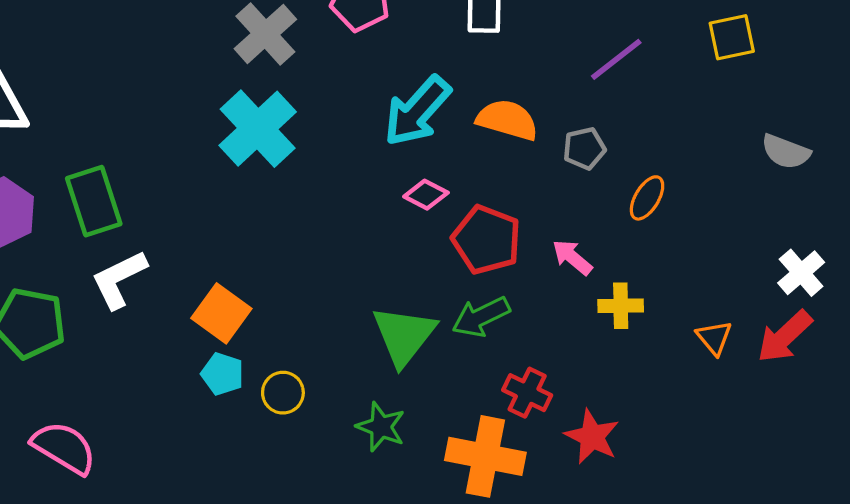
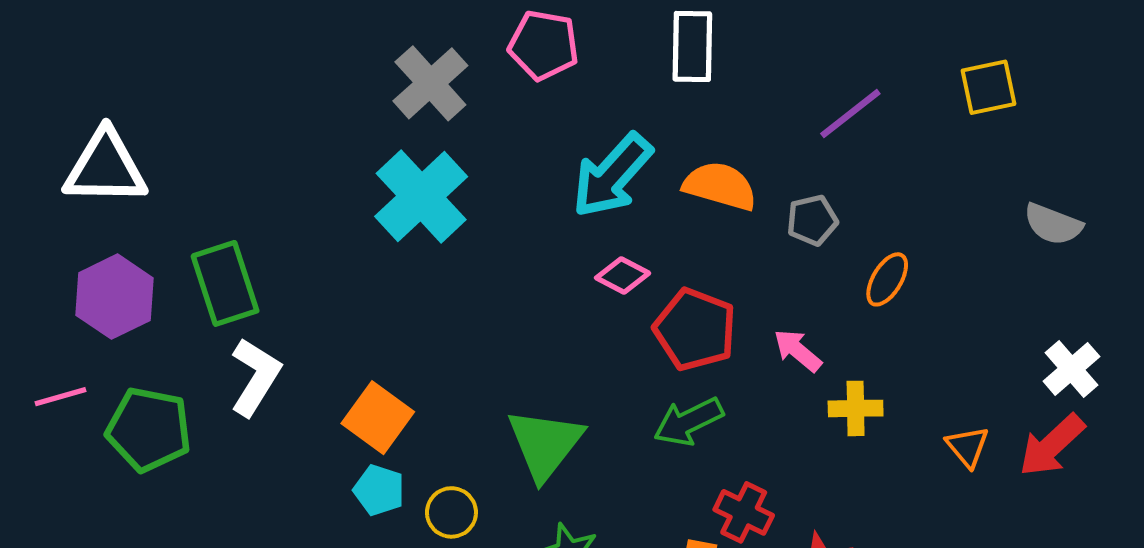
white L-shape: (119, 279) -> (255, 377), turned 148
green triangle: (404, 335) -> (545, 444), moved

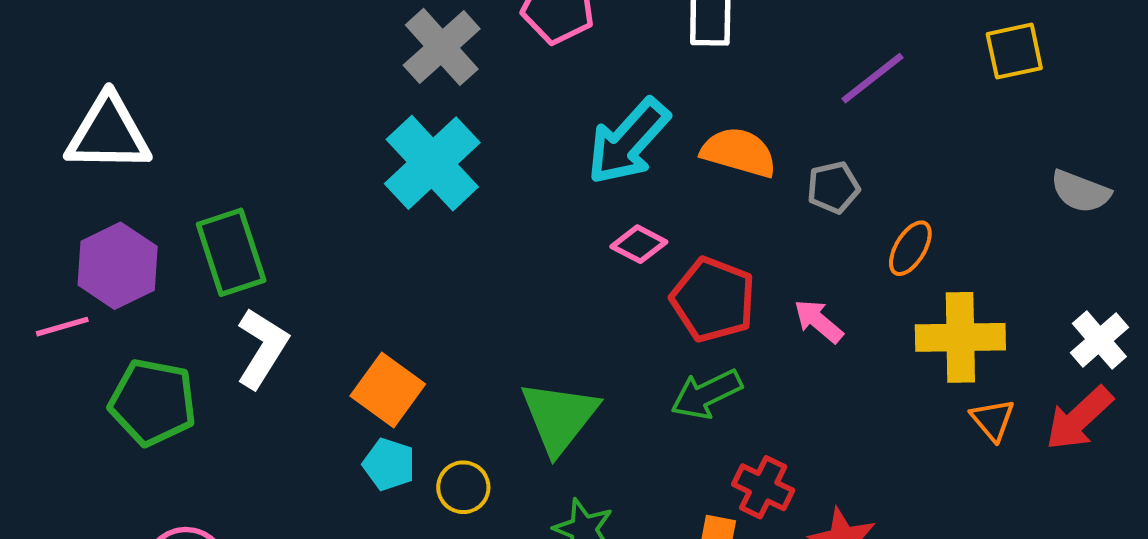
pink line: (61, 397) -> (62, 327), moved
yellow cross: (856, 408) -> (960, 337), moved, size x1.6

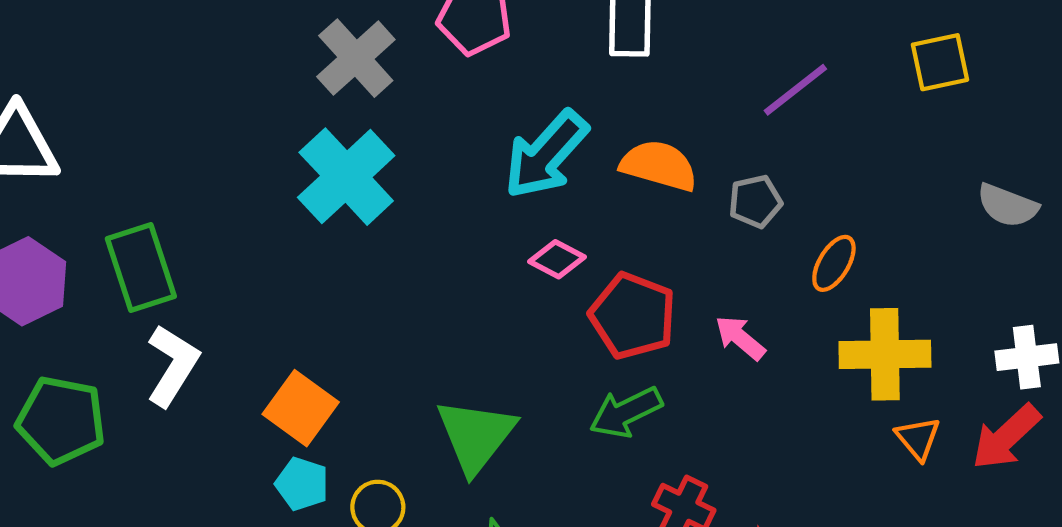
white cross: (1099, 340) -> (1027, 357), turned 34

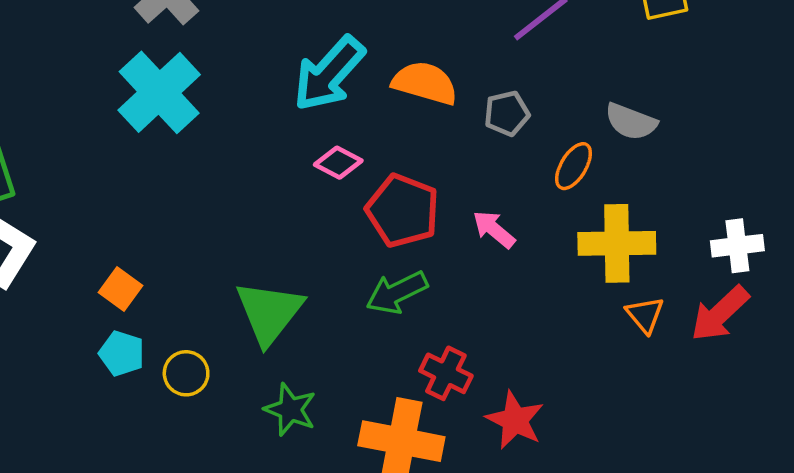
gray semicircle: (1008, 206) -> (631, 122), moved
orange square: (301, 408) -> (121, 289), size x0.7

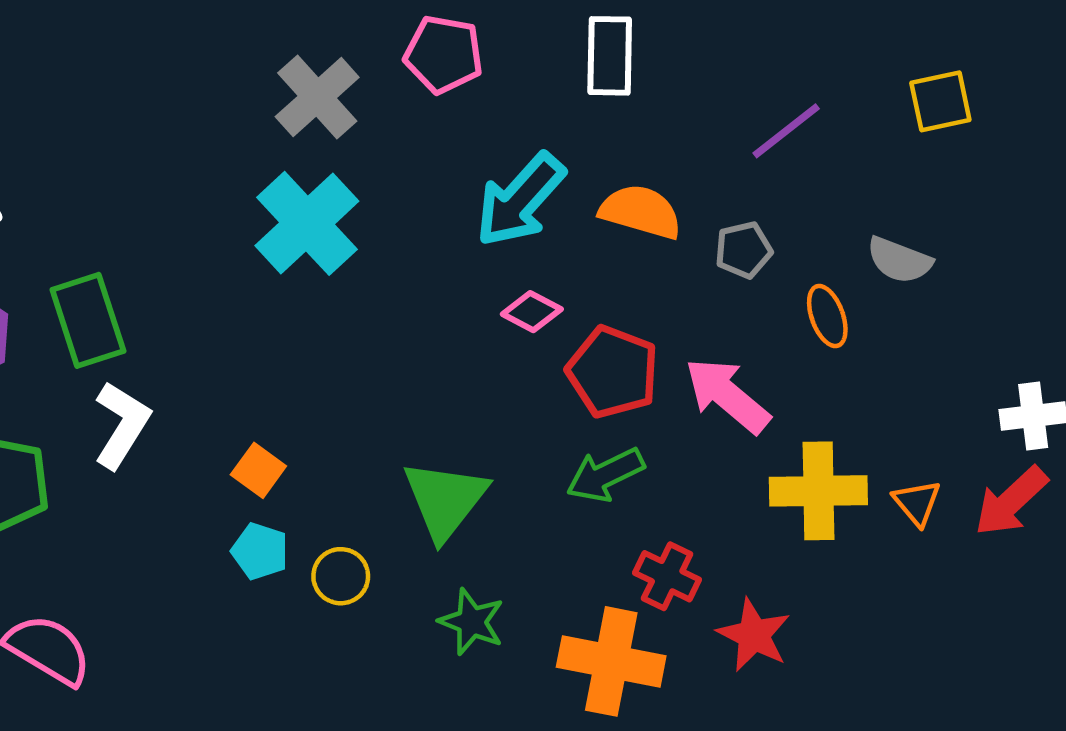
orange ellipse: (574, 166) -> (827, 316), turned -51
pink arrow: (494, 229) -> (727, 395), size x1.6
yellow cross: (617, 243) -> (818, 491), moved

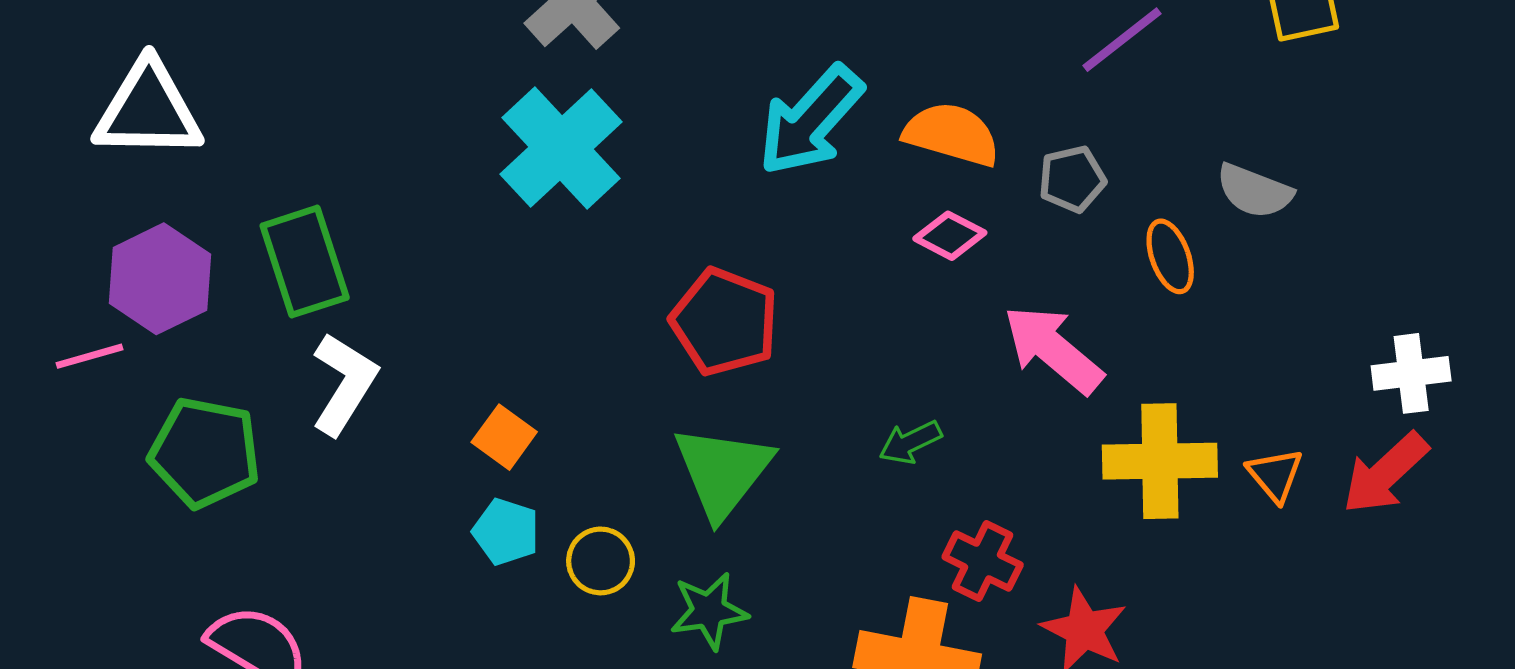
pink diamond: (532, 312) -> (950, 236), moved
red pentagon: (613, 372) -> (724, 322), moved
green arrow: (605, 475) -> (910, 442), size x0.7
green star: (472, 622) -> (709, 611), moved, turned -30

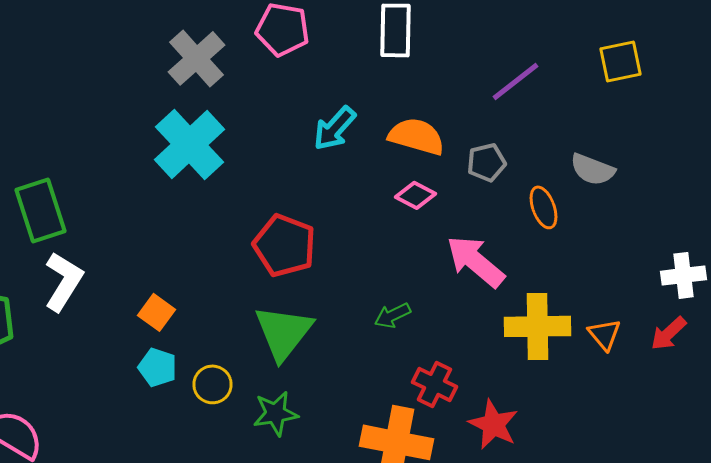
cyan arrow: (811, 120) -> (334, 128), size x0.7
red arrow: (1385, 473) -> (668, 333), size x0.7

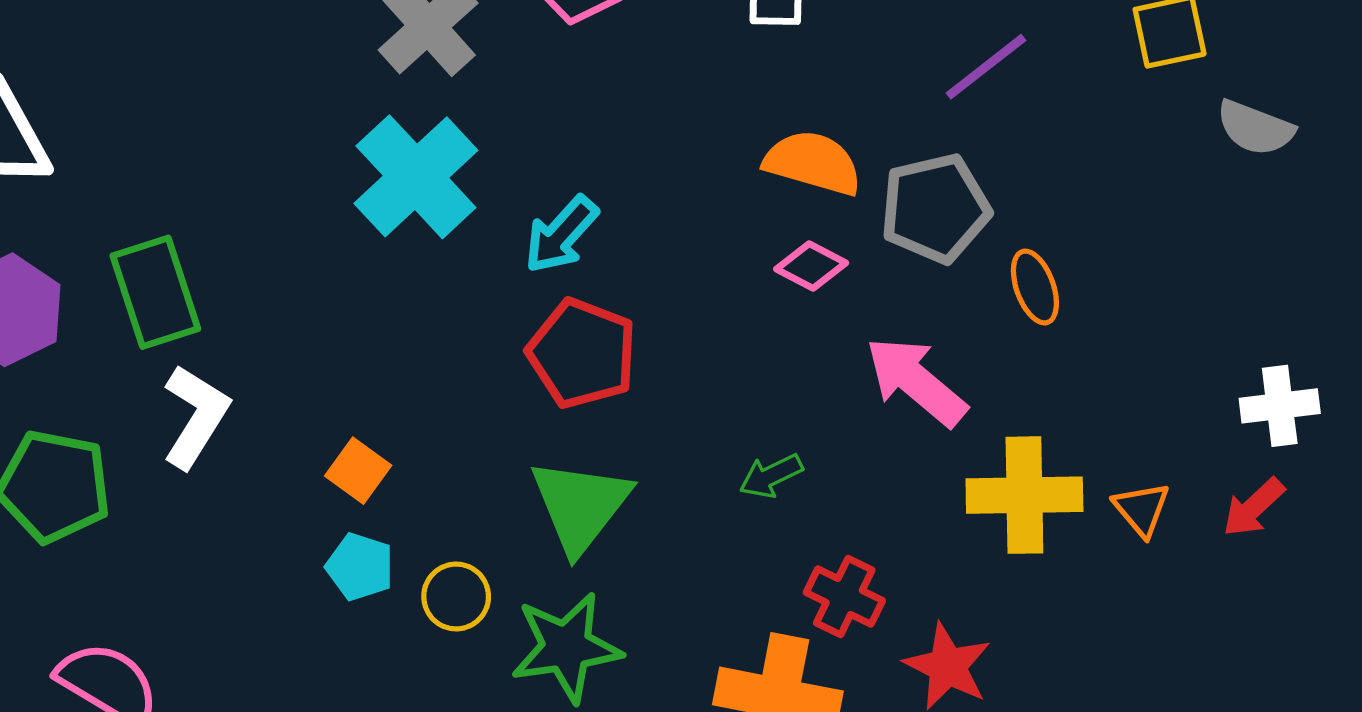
cyan arrow: (334, 128) -> (561, 235), moved
gray pentagon: (486, 162) -> (935, 208), size x1.6
gray semicircle: (592, 169) -> (1255, 128), moved
green star: (276, 413) -> (566, 647), size x1.4

